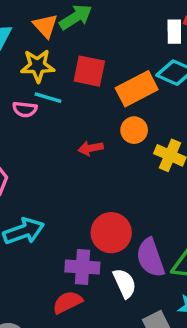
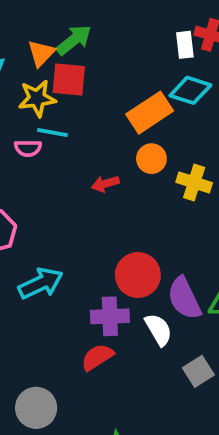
orange triangle: (45, 26) -> (41, 53), turned 32
red square: (89, 71) -> (69, 80), moved

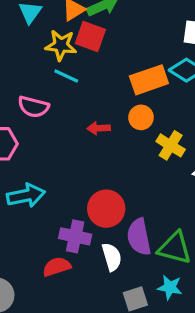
pink semicircle: (28, 148) -> (33, 107), moved, size x1.4

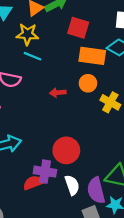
red square: (90, 37) -> (78, 28), moved
orange rectangle: (149, 80) -> (92, 56), turned 30
purple semicircle: (139, 237) -> (96, 190), moved
red semicircle: (57, 267) -> (33, 183), moved

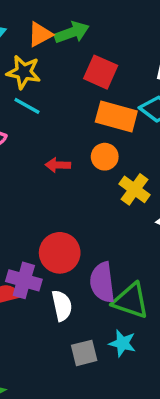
purple semicircle: (96, 190) -> (102, 282), moved

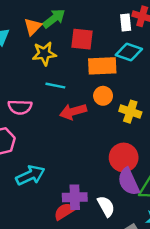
yellow star: (24, 72) -> (44, 54), moved
cyan line: (27, 106) -> (55, 86), moved
red arrow: (58, 165) -> (73, 112), size x1.5
red circle: (60, 253) -> (124, 157), moved

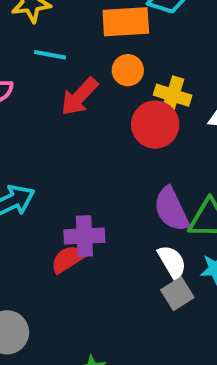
red arrow: (73, 112) -> (79, 97), turned -30
red circle: (124, 157) -> (155, 125), moved
white semicircle: (106, 206) -> (172, 262), moved

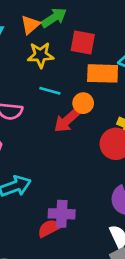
orange circle: (128, 70) -> (83, 103), moved

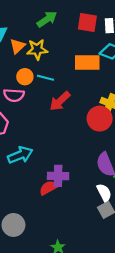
orange triangle: (30, 25) -> (17, 46), moved
red square: (83, 42) -> (87, 23), moved
orange circle: (83, 103) -> (25, 77), moved

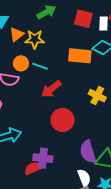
red circle: (100, 119) -> (63, 120), moved

